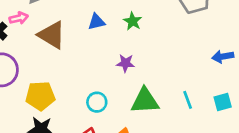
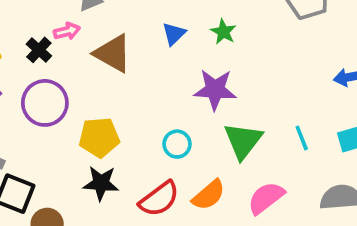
blue triangle: (96, 22) -> (174, 34), turned -30
purple star: (125, 63) -> (215, 90), size x1.6
green triangle: (145, 101) -> (243, 141), turned -48

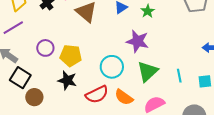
purple circle: (45, 103) -> (45, 48), moved, size x0.7
cyan circle: (177, 144) -> (112, 67), size x1.5
orange semicircle: (209, 195) -> (124, 97), turned 66

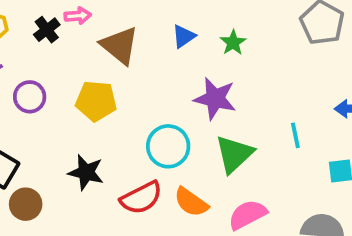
purple circle: (45, 48) -> (30, 97), moved
yellow pentagon: (71, 56) -> (96, 101), moved
cyan line: (179, 76) -> (295, 135), moved

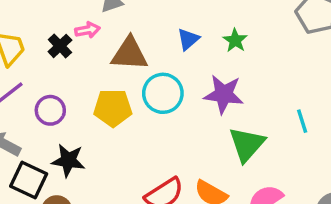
brown triangle: (120, 45) -> (129, 54), turned -30
cyan circle: (168, 146) -> (163, 93), moved
black star: (86, 172) -> (68, 160), moved

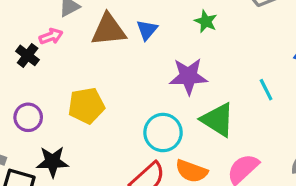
green star: (235, 40) -> (206, 21), moved
brown triangle: (129, 54) -> (108, 30), moved
cyan circle: (163, 93) -> (163, 133), moved
green triangle: (247, 144) -> (218, 120), turned -30

